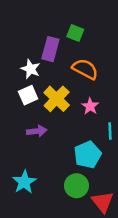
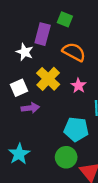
white square: (28, 95) -> (19, 88), moved
cyan pentagon: (88, 155) -> (76, 129), turned 30

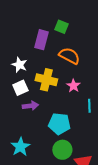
white star: (25, 52) -> (19, 65), moved
yellow cross: (48, 79) -> (46, 80), turned -30
cyan pentagon: (76, 129) -> (59, 124), moved

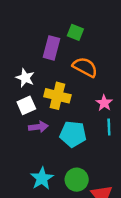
pink star: (73, 86) -> (104, 103), moved
cyan pentagon: (59, 124) -> (73, 134), moved
cyan star: (20, 147) -> (42, 178), moved

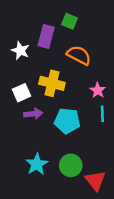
white star: (25, 78) -> (20, 51), moved

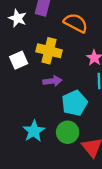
purple arrow: (33, 114) -> (52, 81), moved
cyan pentagon: (67, 121) -> (75, 103), moved, turned -30

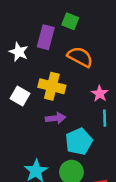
white square: (19, 60) -> (20, 96), turned -36

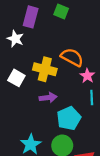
purple rectangle: (46, 37) -> (31, 17), moved
orange semicircle: (80, 57) -> (72, 57), moved

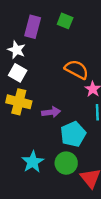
yellow cross: (45, 69) -> (19, 102), moved
white square: (16, 78) -> (18, 73), moved

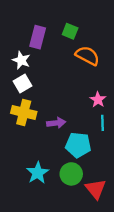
orange semicircle: (77, 69) -> (87, 56), moved
white square: (18, 73) -> (23, 83), turned 30
cyan pentagon: (73, 134) -> (78, 145), turned 30

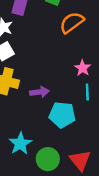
orange semicircle: (87, 56) -> (72, 23), turned -65
green circle: (71, 174) -> (48, 159), moved

